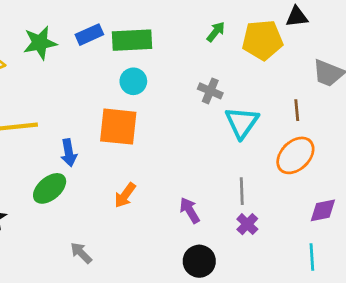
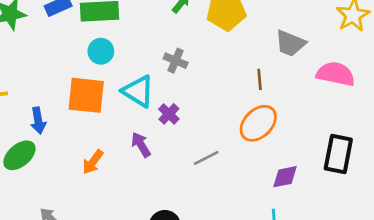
cyan triangle: (242, 122) -> (138, 91), moved, turned -33
gray line: (242, 191) -> (206, 158), turned 65
purple arrow: (190, 210) -> (141, 145), moved
purple cross: (247, 224) -> (169, 114), moved

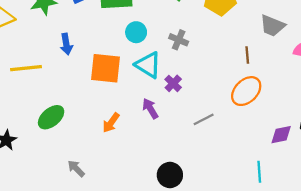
cyan circle: (101, 51) -> (136, 32), moved
blue arrow: (38, 121) -> (66, 44), moved
purple diamond: (285, 177) -> (281, 135), moved

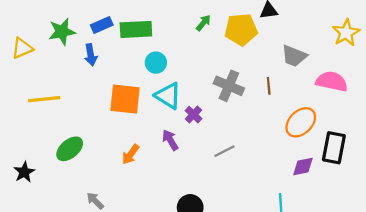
gray cross: (179, 40) -> (229, 86), moved, size x1.5
blue arrow: (66, 44) -> (91, 55), moved
orange ellipse: (246, 91) -> (301, 122), moved

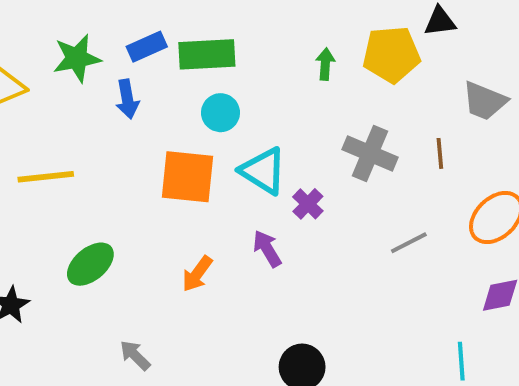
green arrow: (203, 23) -> (325, 64), moved, turned -35
cyan circle: (156, 63) -> (220, 113), moved
gray line: (224, 151) -> (409, 243), moved

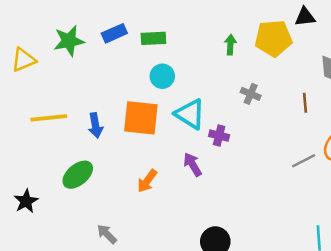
green rectangle: (207, 54) -> (153, 38), size x0.7
blue arrow: (127, 99) -> (95, 125), moved
gray cross: (370, 153) -> (251, 94), moved, size x0.6
purple cross: (308, 204) -> (219, 136), turned -30
gray line: (409, 243) -> (304, 161), moved

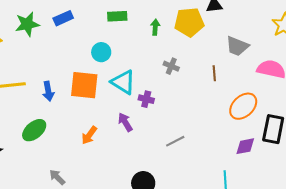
green rectangle: (153, 38) -> (117, 16), moved
gray line: (304, 161) -> (175, 141), moved

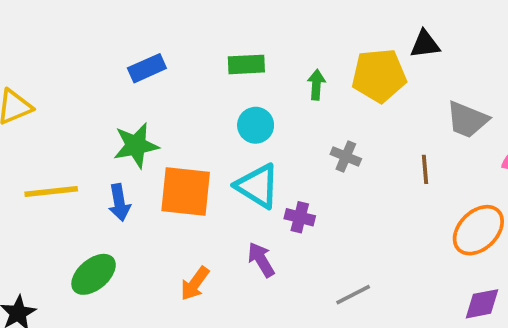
green star: (27, 24) -> (136, 145), moved
cyan circle: (101, 52) -> (256, 125), moved

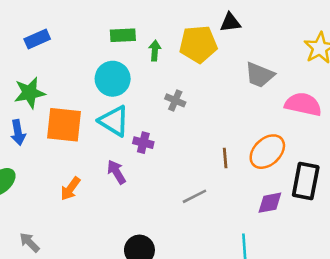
green rectangle: (246, 64) -> (123, 35), moved
cyan circle: (256, 125) -> (113, 79), size x1.4
brown line: (425, 169) -> (225, 158), moved
gray line: (353, 295) -> (194, 196), moved

